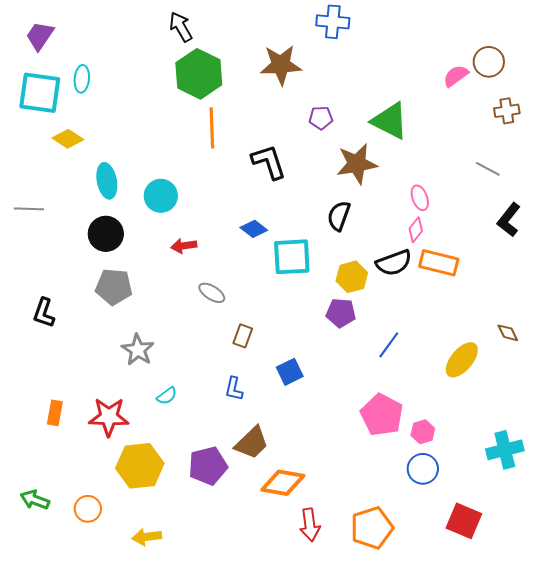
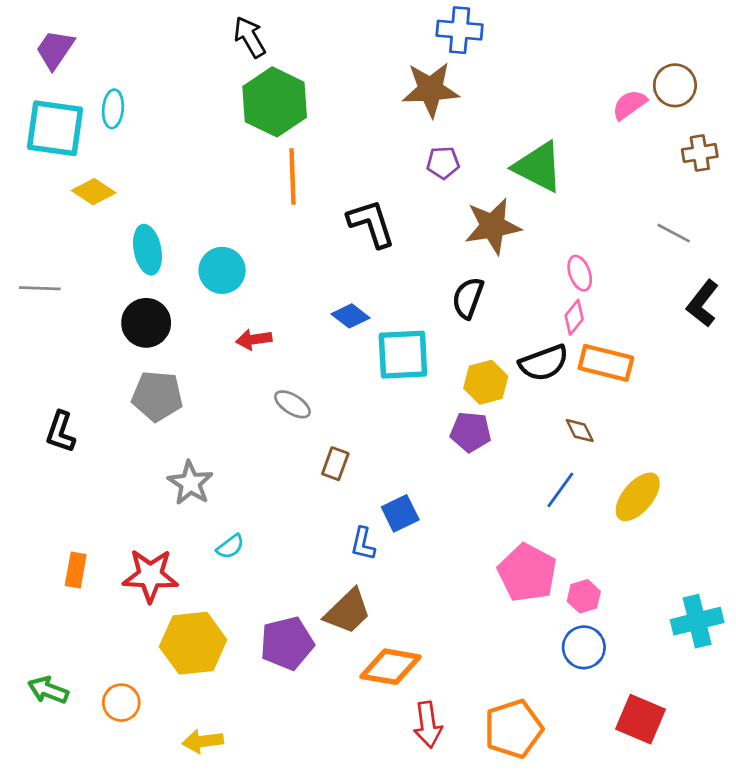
brown star: (281, 65) -> (431, 89), moved
brown diamond: (508, 333) -> (580, 431), moved
blue line: (389, 345) -> (560, 490), moved
blue L-shape: (234, 389) -> (363, 544), moved

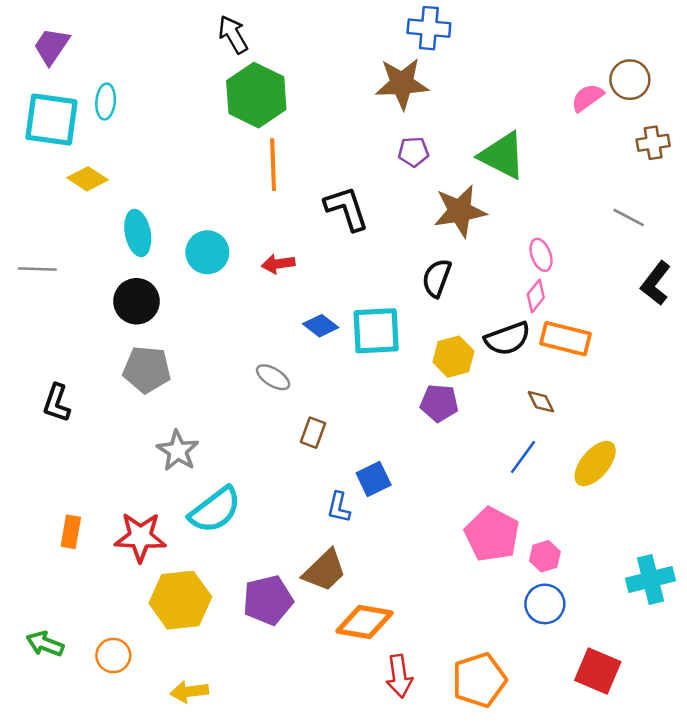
blue diamond: (350, 316) -> (321, 326), moved
red arrow: (254, 339) -> (278, 264), moved
cyan semicircle: (230, 547) -> (215, 510), size x2.0

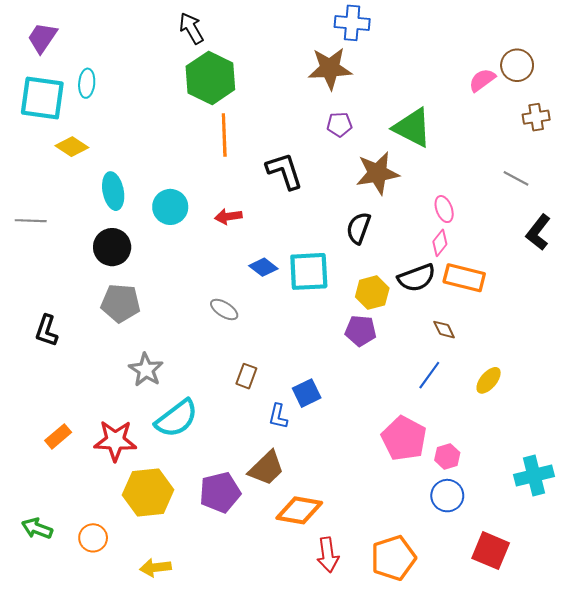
brown rectangle: (313, 433) -> (246, 376), moved
yellow ellipse: (595, 464) -> (489, 380), size x0.7
orange rectangle: (71, 532) -> (58, 436), turned 40

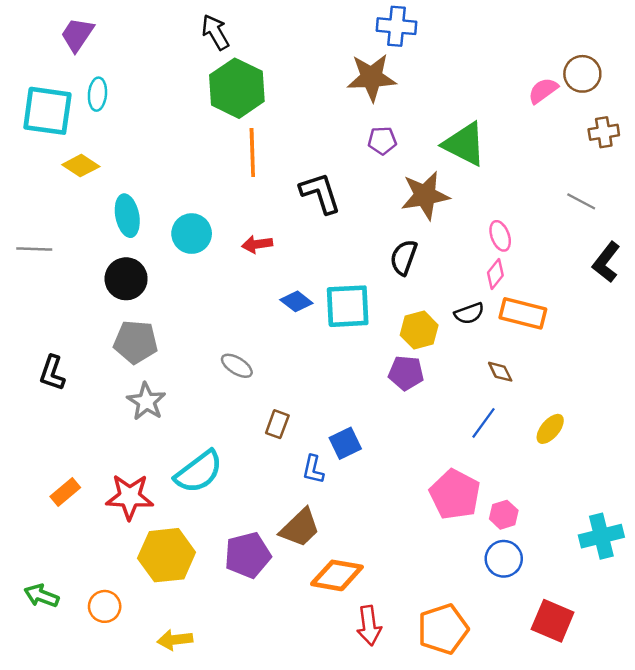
purple trapezoid: (42, 38) -> (77, 35), moved
black semicircle: (417, 278) -> (469, 313), size x0.7
gray ellipse: (224, 309) -> (237, 366), moved
gray star: (146, 370) -> (146, 402), moved

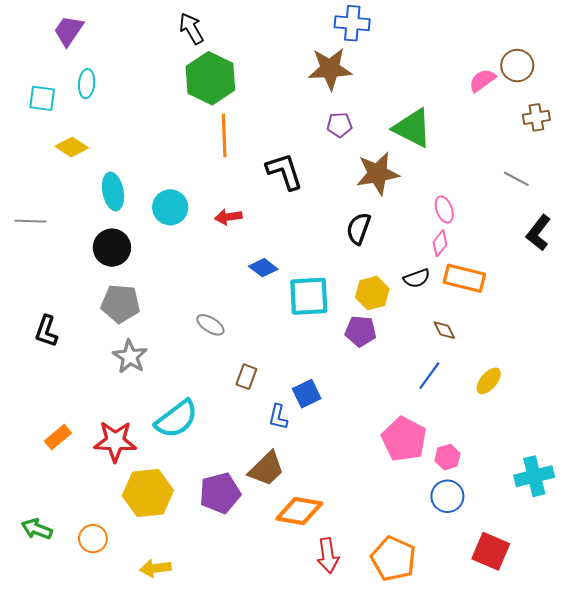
cyan square: (47, 111) -> (42, 98), size x0.6
cyan square: (348, 306) -> (309, 296), moved
orange pentagon: (443, 629) -> (393, 559), turned -30

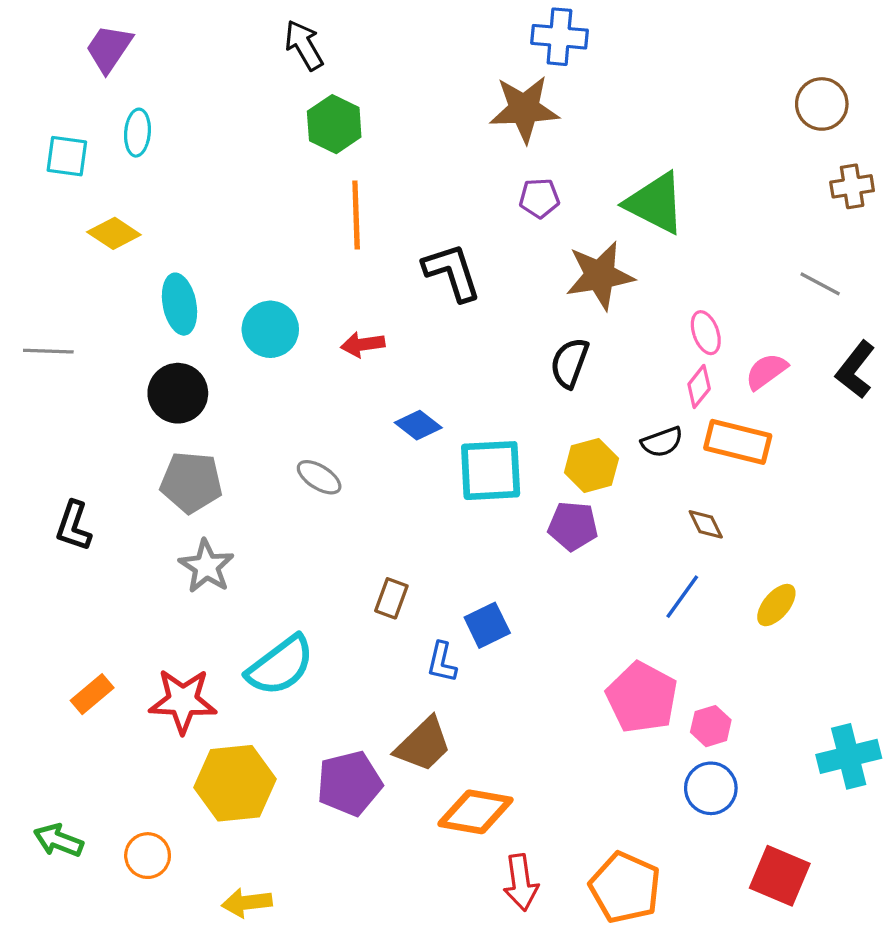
green hexagon: (210, 78) -> (334, 124), size x0.7
pink semicircle: (482, 80) -> (766, 371), moved
gray ellipse: (210, 325) -> (319, 477), moved

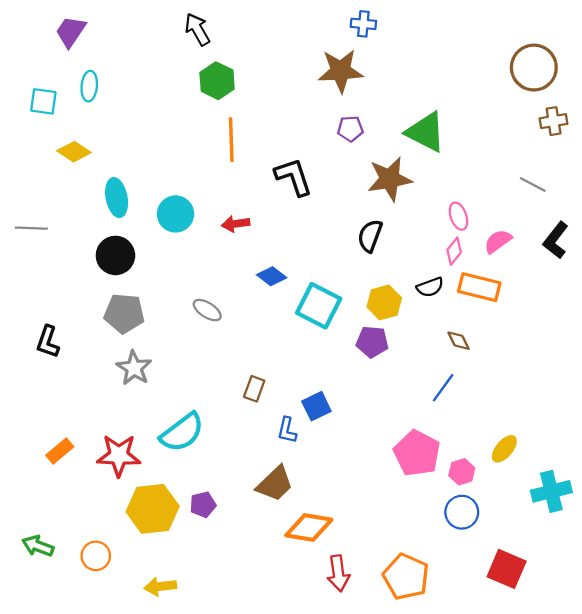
blue cross: (559, 37) -> (363, 24), size x0.7
brown circle: (822, 104) -> (534, 68), size x1.4
cyan square: (491, 471) -> (319, 306), turned 30
yellow ellipse: (776, 605) -> (504, 449), moved
purple pentagon: (349, 783) -> (203, 505), moved, size x0.6

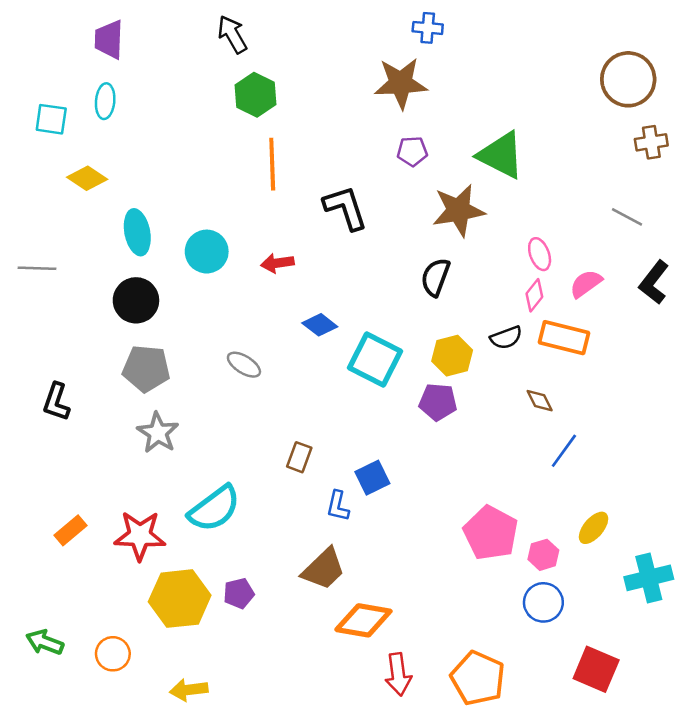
purple trapezoid: (71, 32) -> (109, 39), moved, turned -32
blue line: (443, 388) -> (564, 451), moved

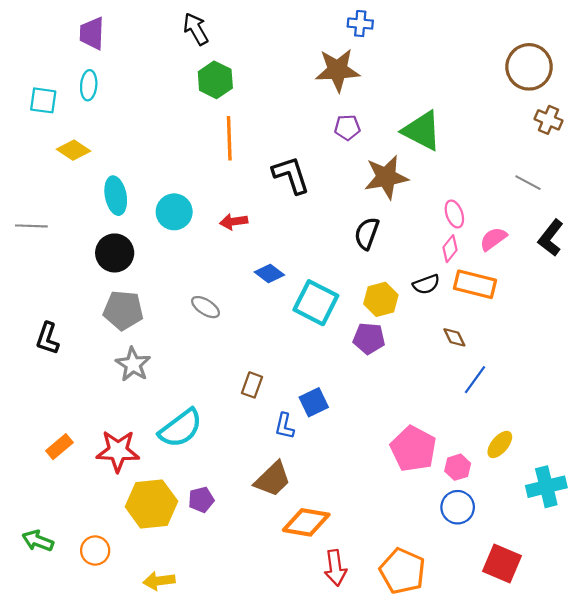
brown cross: (651, 142) -> (549, 120), turned 32

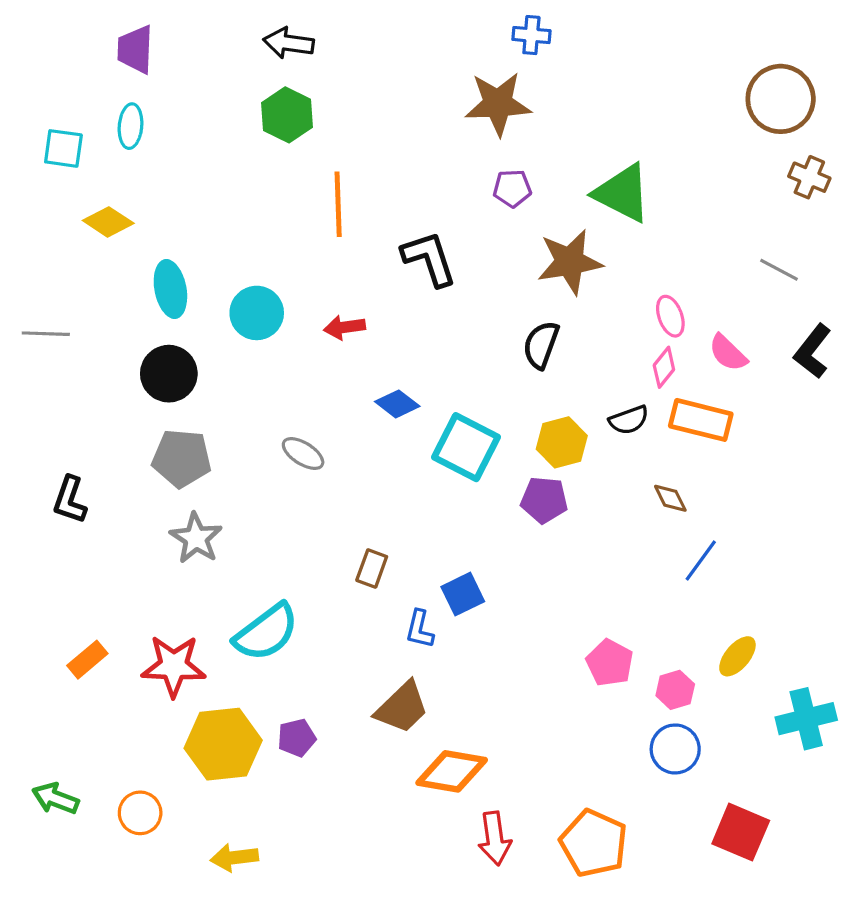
black arrow: (196, 29) -> (289, 43), turned -52
green hexagon: (215, 80) -> (287, 115), moved
pink semicircle: (493, 239) -> (728, 353), turned -100
pink pentagon: (413, 449) -> (610, 663), size x0.7

